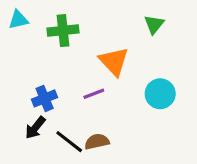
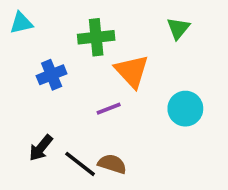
green cross: (63, 31) -> (96, 37), moved
blue cross: (45, 98) -> (52, 75), moved
brown semicircle: (97, 142) -> (112, 164), turned 30

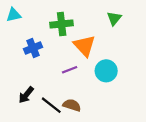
cyan circle: (185, 109) -> (106, 71), moved

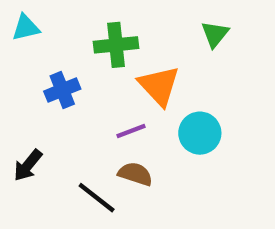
black arrow: (26, 95) -> (28, 165), moved
brown semicircle: (72, 105) -> (135, 174), moved

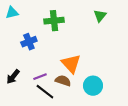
orange triangle: (159, 86) -> (71, 64), moved
purple line: (131, 131) -> (40, 77), moved
cyan circle: (200, 133) -> (93, 86), moved

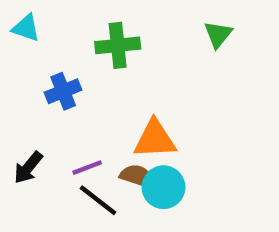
cyan triangle: (12, 13) -> (26, 28), turned 32
orange triangle: (71, 64) -> (155, 139), turned -50
cyan circle: (93, 86) -> (163, 187), moved

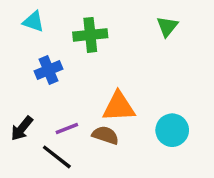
cyan triangle: (26, 28) -> (33, 22), moved
cyan circle: (163, 187) -> (172, 130), moved
black line: (98, 200) -> (57, 157), moved

